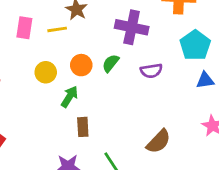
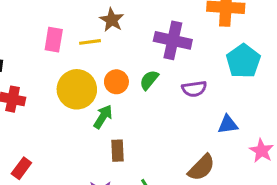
yellow circle: (46, 72) -> (77, 89), size x1.6
blue triangle: (205, 80) -> (228, 124), moved

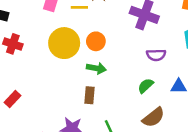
green semicircle: (149, 80) -> (146, 86), moved
green arrow: (103, 117) -> (96, 68), moved, turned 60

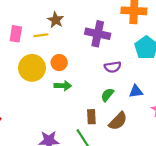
brown rectangle: (89, 95) -> (91, 117), moved

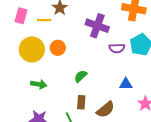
purple semicircle: (113, 67) -> (117, 48), moved
green arrow: (63, 86) -> (39, 84), moved
green semicircle: (107, 95) -> (81, 76), moved

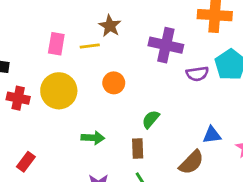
yellow circle: (32, 49) -> (59, 91), moved
blue triangle: (126, 84) -> (212, 135), moved
brown rectangle: (81, 102) -> (138, 149), moved

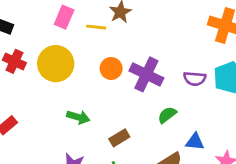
purple cross: (166, 45) -> (146, 74), moved
green semicircle: (151, 119) -> (167, 115), moved
brown rectangle: (138, 149) -> (119, 138), turned 48

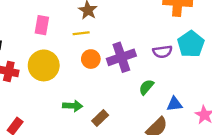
yellow line: (96, 27) -> (81, 33), moved
purple cross: (146, 74) -> (121, 57), turned -32
brown rectangle: (119, 138) -> (100, 118), moved

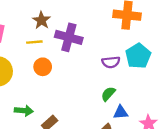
purple cross: (121, 57) -> (69, 37), moved, turned 32
green semicircle: (146, 87) -> (108, 94), moved

